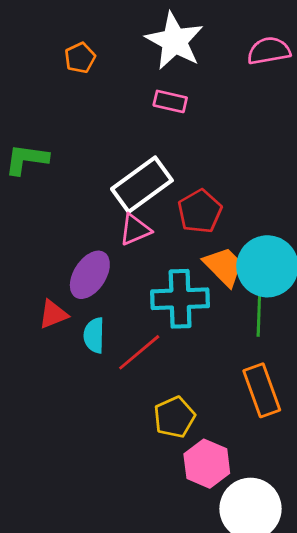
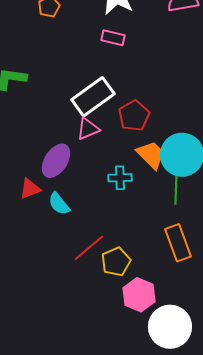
cyan cross: (180, 299) -> (120, 178), size x0.6
cyan semicircle: (94, 335) -> (59, 204), turned -40
red line: (139, 352) -> (89, 248), moved

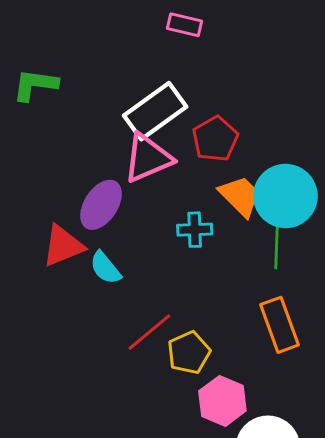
pink triangle: (88, 129) -> (148, 158), size x1.5
red triangle: (30, 189) -> (63, 246), size x1.4

